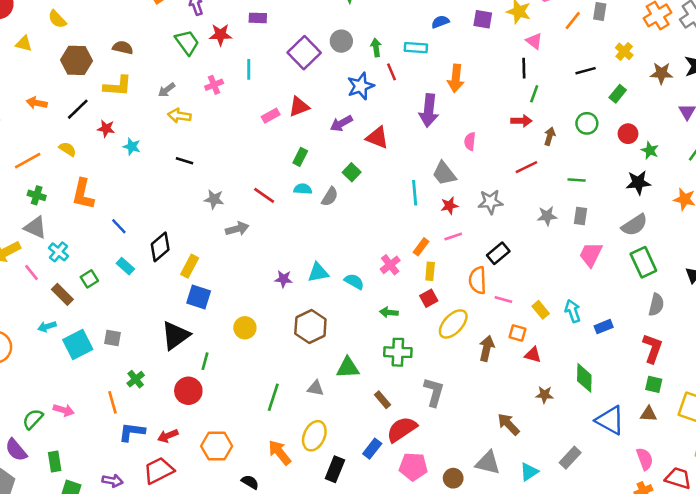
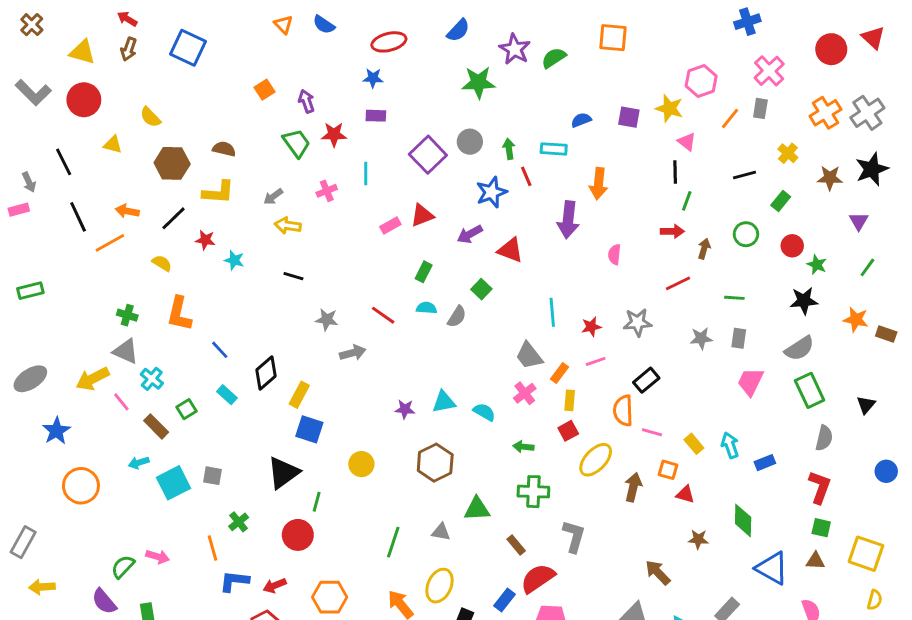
orange line: (28, 161) -> (110, 243), moved
gray trapezoid: (444, 174) -> (529, 356), moved

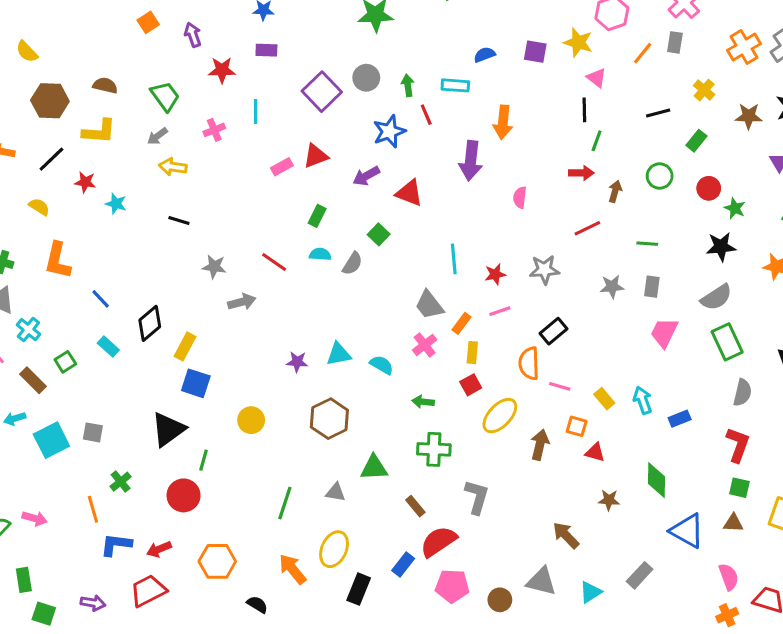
green trapezoid: (296, 143) -> (165, 96), moved

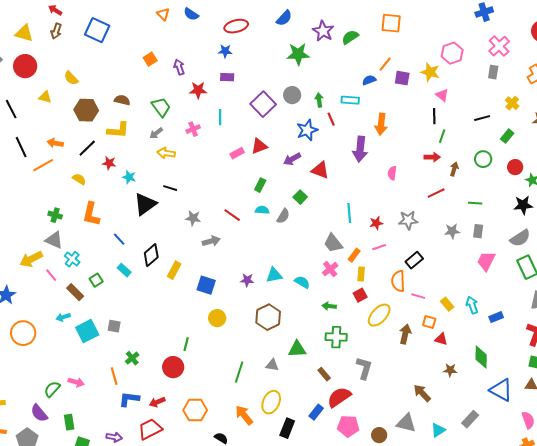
orange line: (643, 53) -> (385, 64), moved
blue square: (196, 383) -> (206, 285), moved
black triangle: (168, 429) -> (145, 204), moved

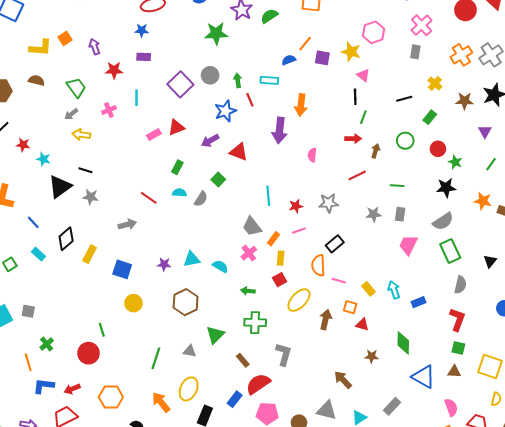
yellow L-shape: (118, 130) -> (40, 48), moved
gray star: (193, 218) -> (91, 197), moved
green line: (186, 344) -> (102, 330), turned -32
green triangle: (297, 349) -> (215, 335), turned -42

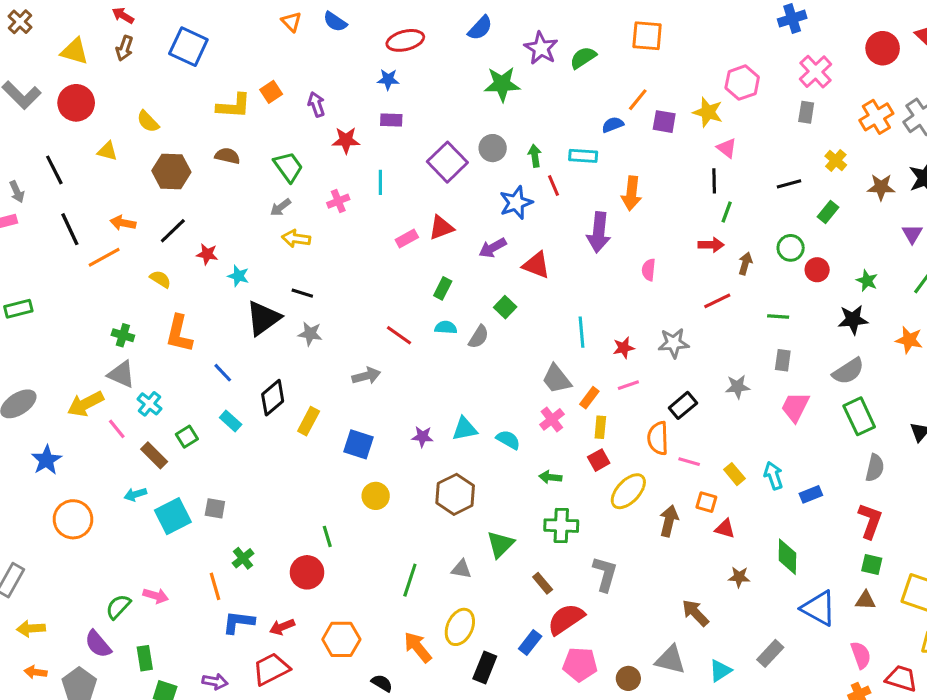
red circle: (438, 149) -> (817, 270), moved
gray star: (374, 214) -> (738, 387), moved

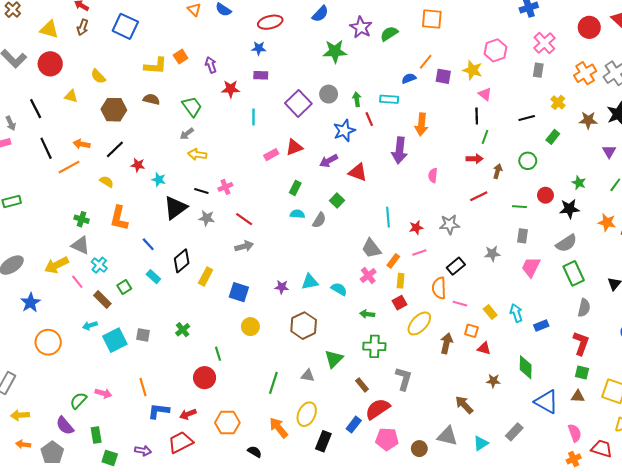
pink cross: (338, 201) -> (225, 187), moved
red circle: (817, 270) -> (545, 195), moved
red line: (399, 335) -> (244, 219), moved
green cross: (243, 558) -> (183, 330), moved

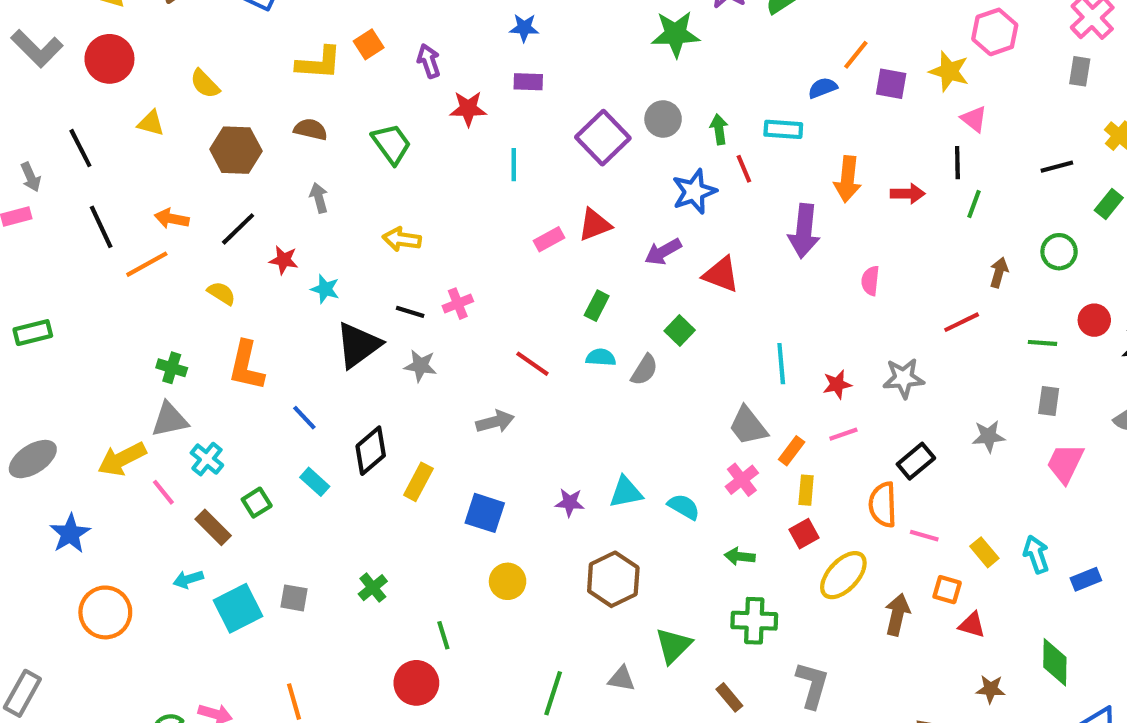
gray arrow: (187, 134) -> (319, 198), moved, turned 112
red arrow: (475, 159) -> (908, 194), moved
red line: (244, 219) -> (532, 364), moved
gray triangle: (80, 245) -> (170, 420), turned -36

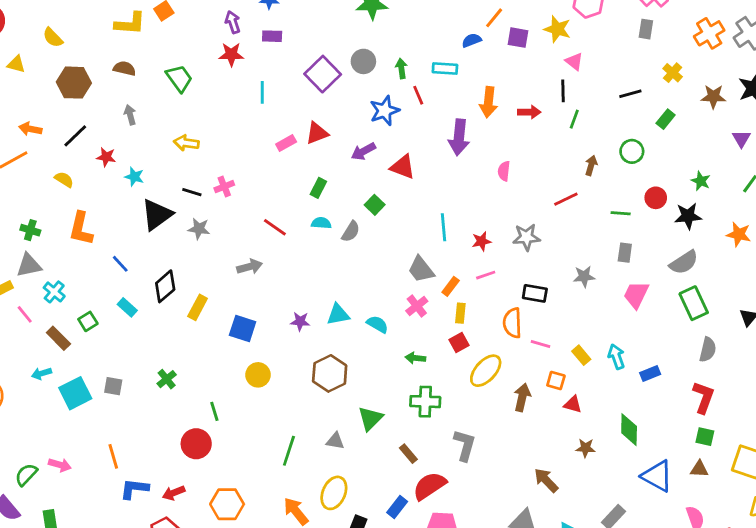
purple arrow: (429, 61) -> (233, 22), moved
black rectangle: (916, 461) -> (535, 293), turned 50

